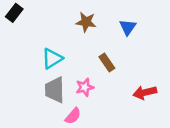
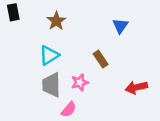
black rectangle: (14, 13) -> (13, 12), turned -49
brown star: (86, 22) -> (56, 21), moved, turned 30

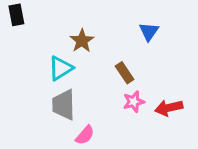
brown star: (56, 21) -> (82, 41), moved
pink star: (80, 82) -> (134, 102), moved

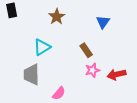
brown star: (82, 41) -> (57, 17), moved
gray trapezoid: (64, 105) -> (31, 74), moved

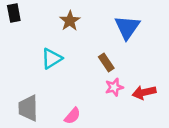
blue triangle: (103, 22) -> (127, 27), size x1.5
gray trapezoid: (31, 74) -> (28, 108), moved

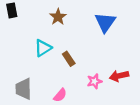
brown rectangle: (106, 62) -> (69, 59), moved
pink star: (114, 87) -> (94, 81), moved

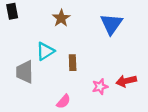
brown rectangle: (69, 59) -> (73, 63), turned 32
gray trapezoid: (24, 89) -> (25, 72), moved

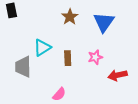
brown star: (61, 18) -> (70, 17), moved
pink star: (100, 87) -> (95, 57), moved

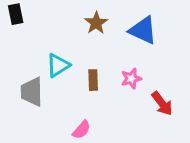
blue triangle: (104, 22) -> (143, 30), turned -40
red arrow: (118, 75) -> (162, 103), turned -114

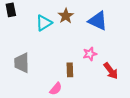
cyan triangle: (58, 65) -> (44, 23), moved
brown rectangle: (93, 80) -> (70, 70), moved

